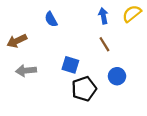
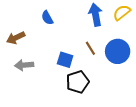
blue arrow: (103, 16) -> (96, 15), size x1.5
brown line: (104, 44) -> (90, 48), moved
blue circle: (117, 76) -> (118, 51), moved, size x1.5

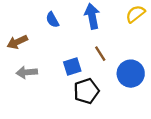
blue arrow: (96, 15) -> (92, 16), moved
blue circle: (118, 51) -> (131, 74), moved
blue square: (65, 60) -> (72, 67), turned -35

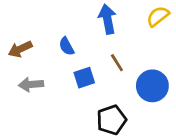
blue semicircle: (52, 20) -> (67, 46), moved
black pentagon: (86, 91) -> (111, 120), moved

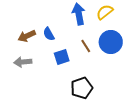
yellow semicircle: (158, 16) -> (105, 12), moved
brown arrow: (20, 49) -> (27, 36), moved
blue circle: (152, 86) -> (111, 42), moved

